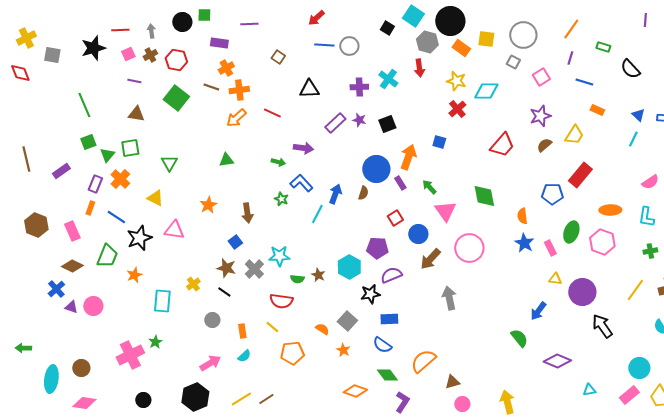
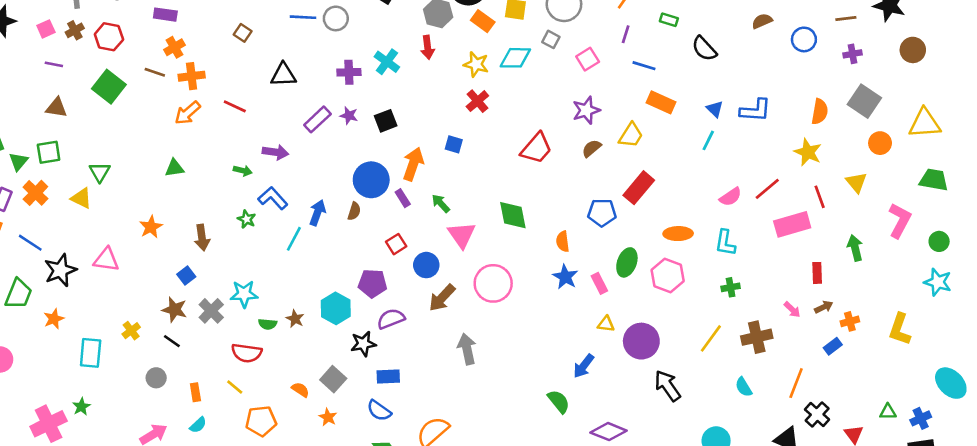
cyan diamond: (486, 91) -> (515, 58), moved
orange rectangle: (597, 110) -> (661, 102), size x1.5
yellow triangle: (155, 198) -> (81, 198), moved

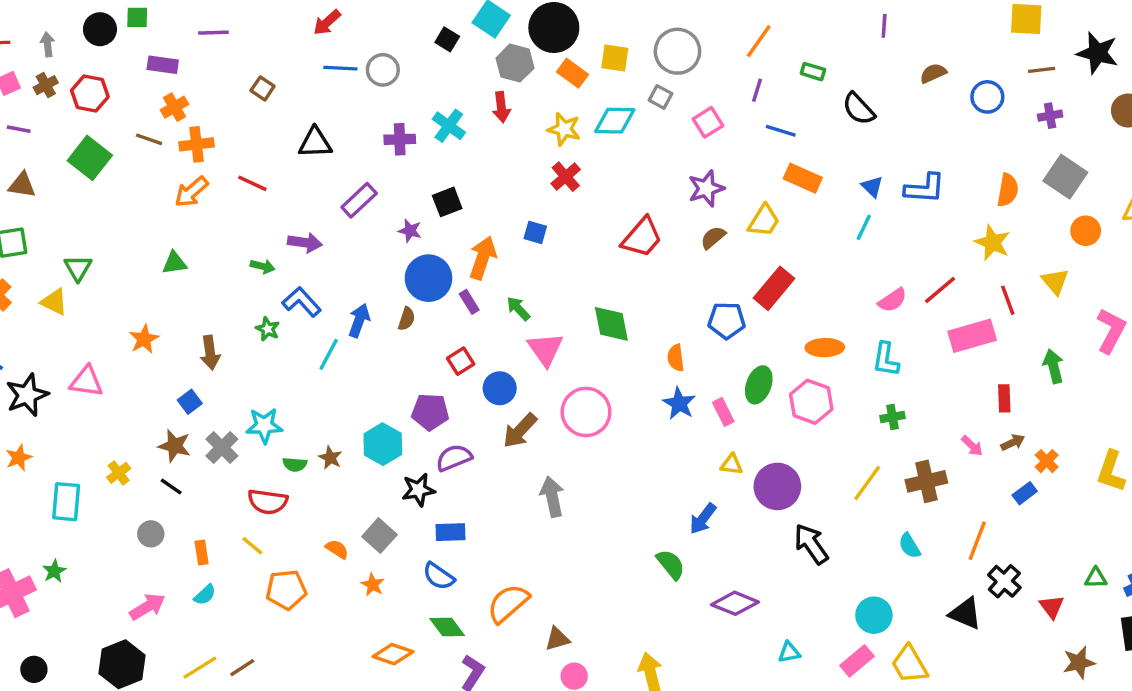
purple star: (349, 116) -> (410, 231), moved
orange cross: (850, 321) -> (1047, 461), turned -30

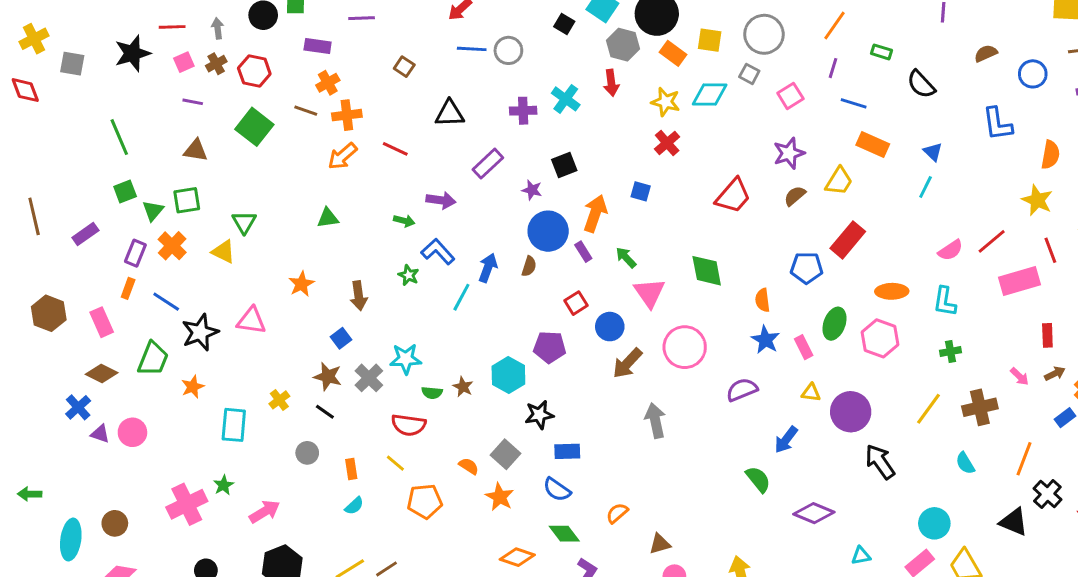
blue L-shape: (925, 188) -> (998, 124), moved, turned 78
purple semicircle: (454, 458) -> (742, 390), moved
orange star: (373, 585) -> (500, 497), size x1.4
orange semicircle: (508, 603) -> (617, 513), size x0.6
pink arrow: (147, 607) -> (265, 512), moved

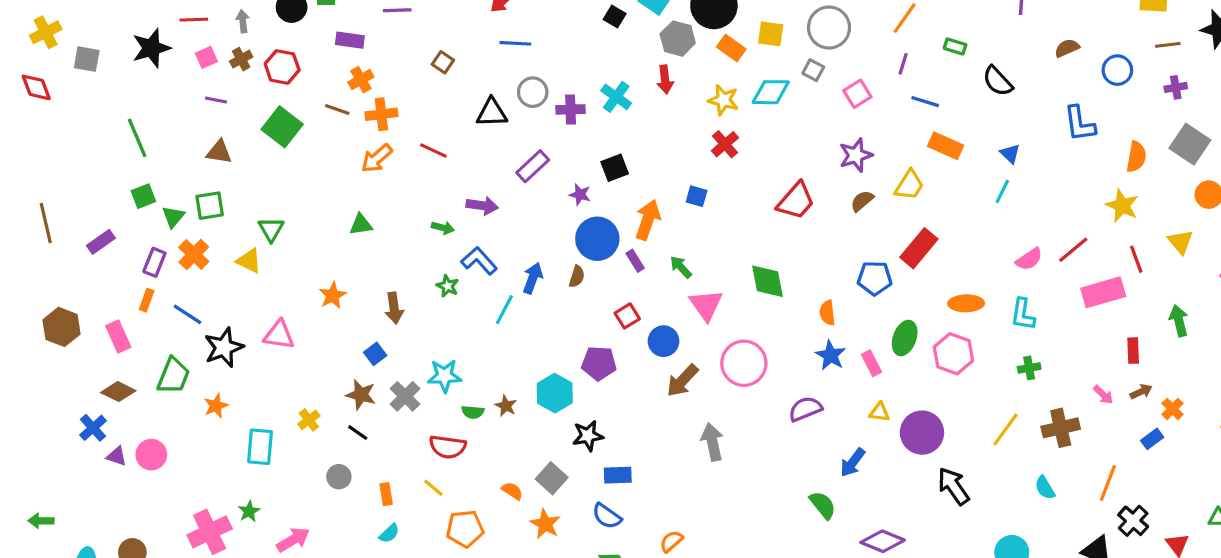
gray circle: (508, 50) -> (533, 92), moved

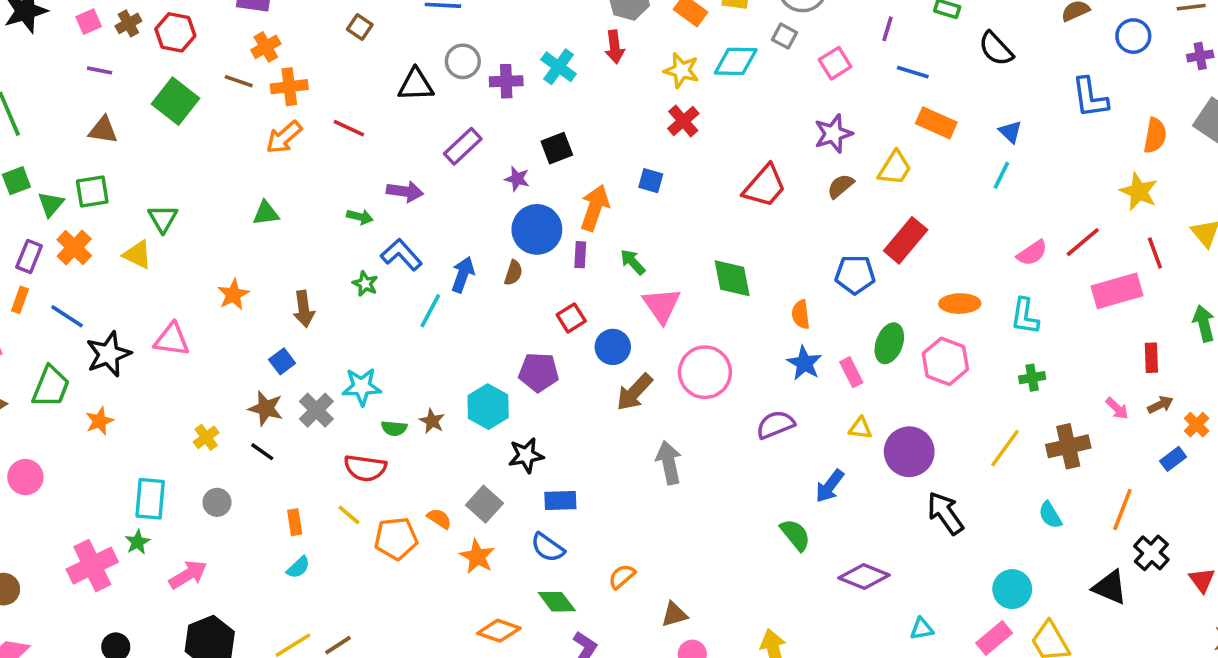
purple rectangle: (635, 261) -> (580, 255), turned 35
cyan rectangle: (260, 447) -> (150, 499), moved
gray circle: (339, 477) -> (217, 502), moved
orange pentagon: (465, 529) -> (396, 538), moved

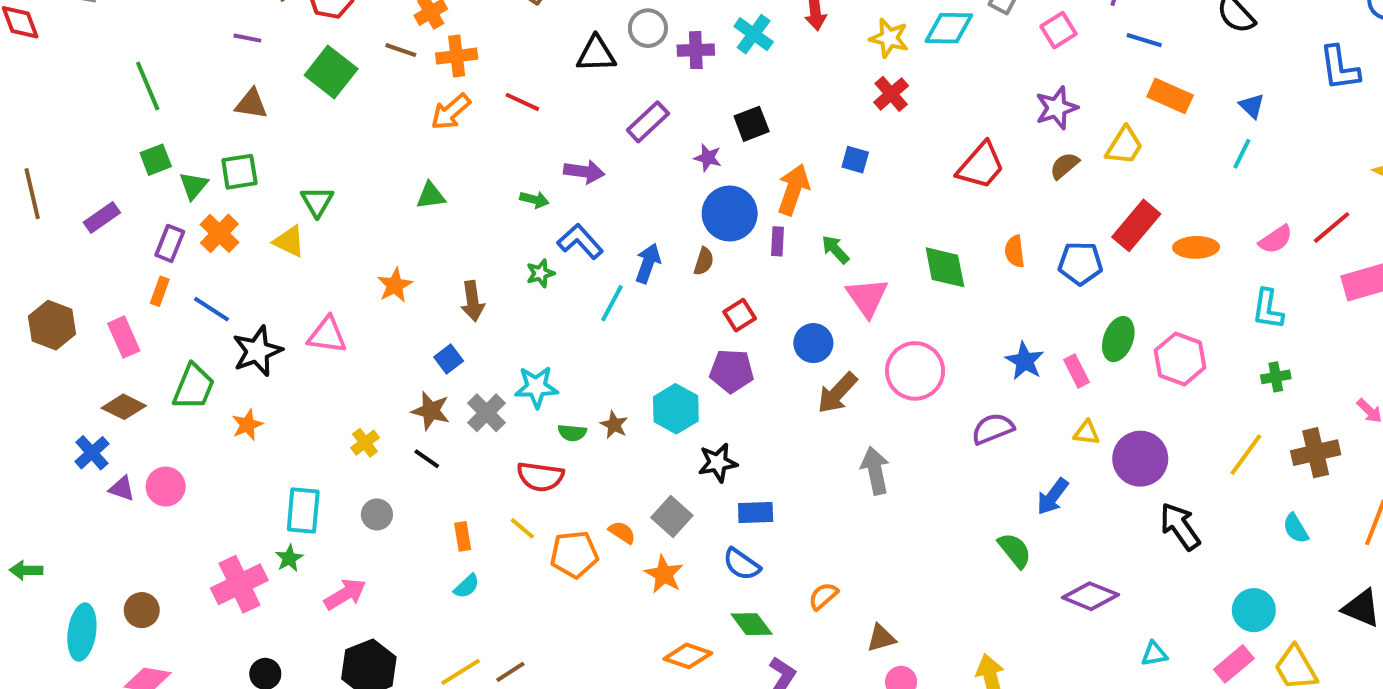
green star: (365, 284) -> (540, 273), turned 30
orange ellipse: (960, 304) -> (1196, 247), moved
orange semicircle: (801, 314) -> (1015, 251), moved
red square: (571, 318) -> (740, 315), moved

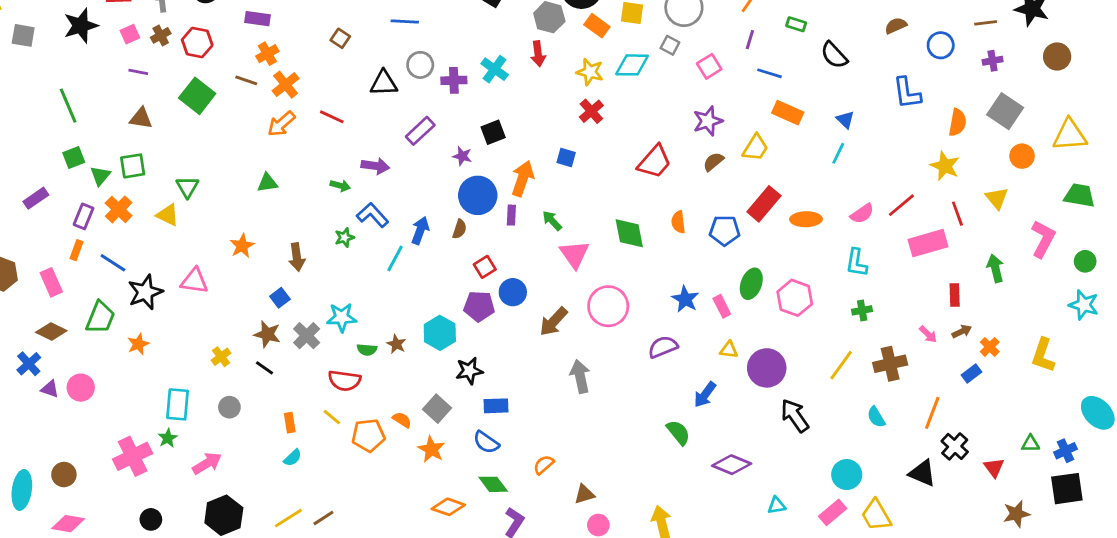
orange cross: (457, 56) -> (286, 85), turned -32
blue circle: (813, 343) -> (513, 292), moved

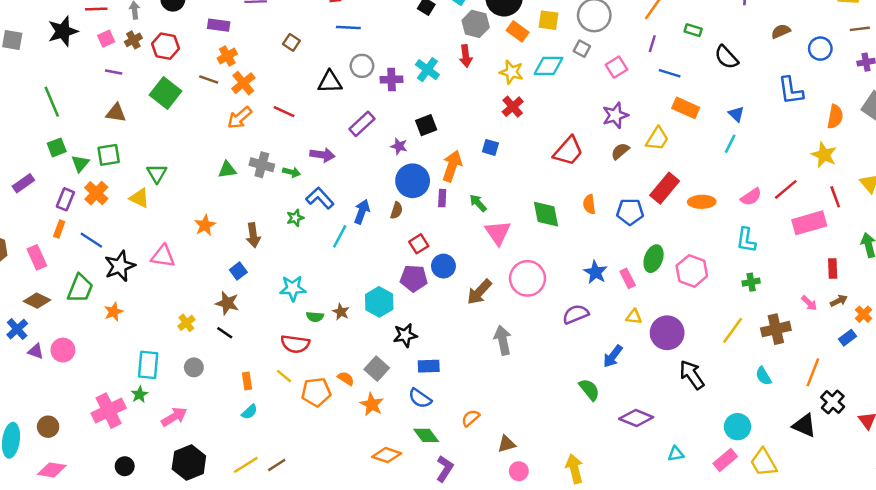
gray cross: (307, 336) -> (262, 165), moved, turned -30

